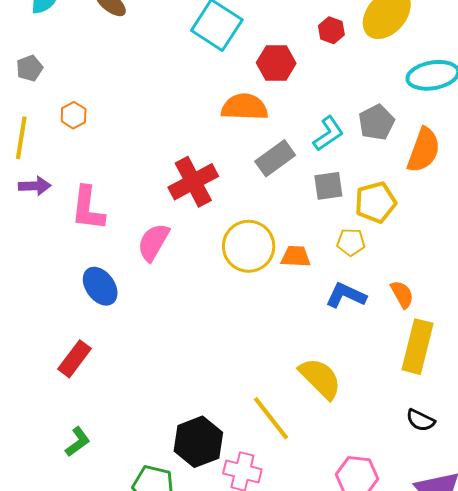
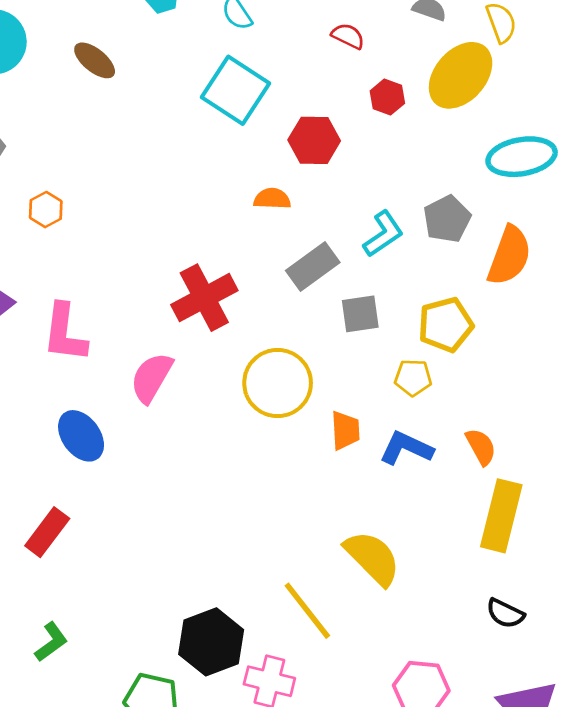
orange semicircle: (244, 107) -> (272, 199), size x0.6
gray square: (328, 186) -> (360, 314), moved
orange trapezoid: (296, 256) -> (345, 430), moved, turned 84

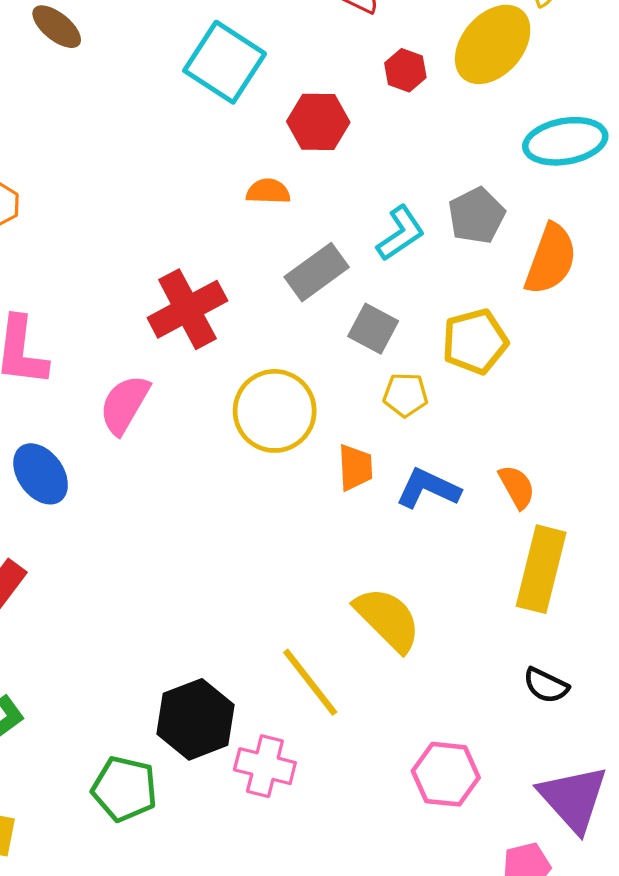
gray square: (360, 314) -> (373, 329), turned 36
yellow pentagon: (413, 378) -> (405, 395), moved

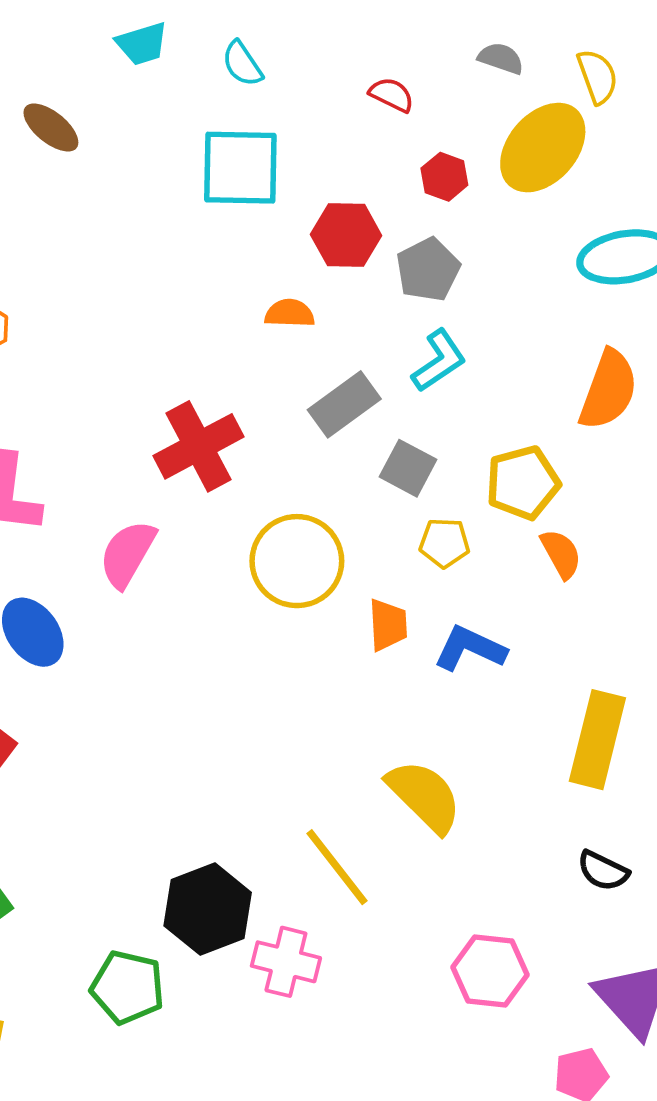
cyan square: (225, 62) -> (240, 168), turned -32
gray pentagon: (476, 216) -> (428, 270), moved
orange semicircle: (517, 487) -> (561, 554), moved

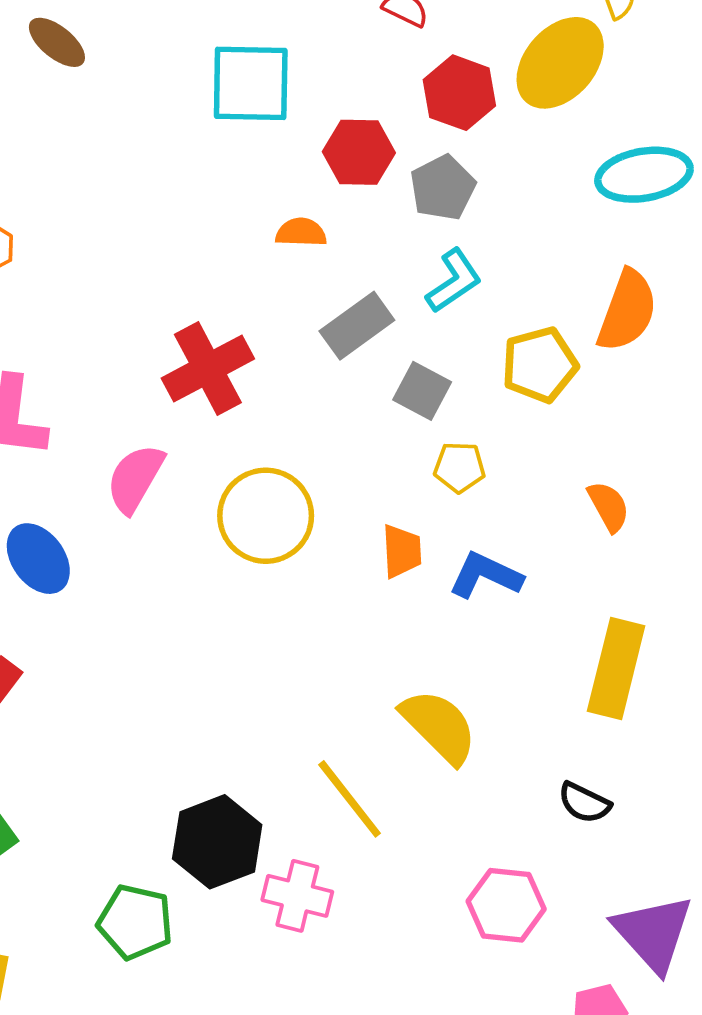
red hexagon: (444, 177) -> (459, 93), size x1.5
yellow pentagon: (523, 483) -> (540, 365), moved
orange semicircle: (561, 554) -> (609, 506), moved
yellow circle: (297, 561) -> (266, 516), moved
black semicircle: (603, 871) -> (584, 803), moved

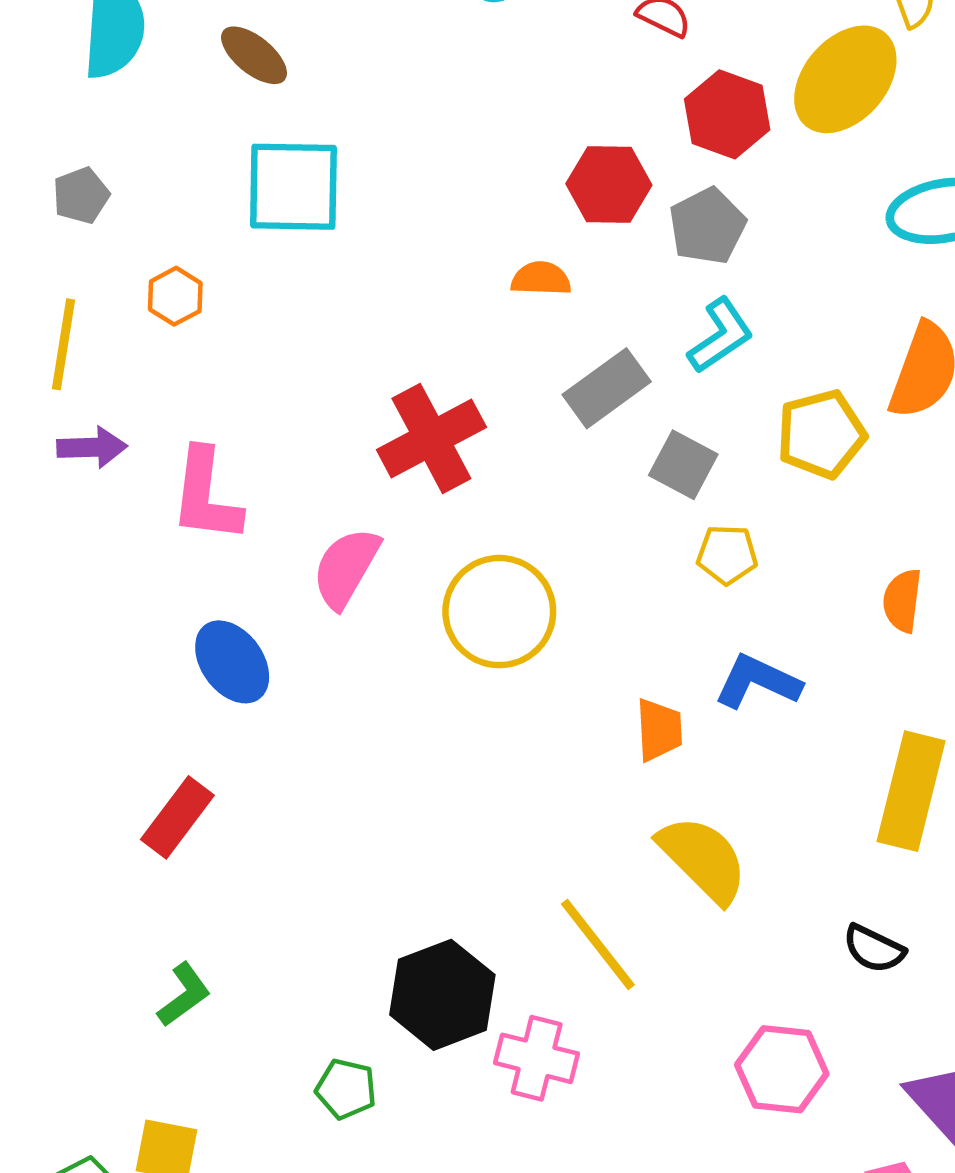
cyan square: (251, 83) -> (293, 187), moved
orange semicircle: (609, 506) -> (902, 601), turned -144
orange trapezoid: (402, 551) -> (659, 730), moved
green pentagon: (135, 922) -> (346, 1089), size x0.7

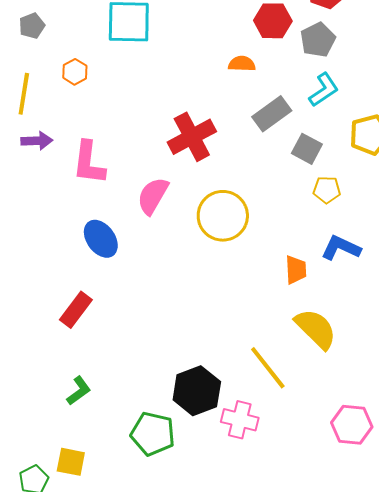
green pentagon: (346, 1089) -> (153, 434), size x1.6

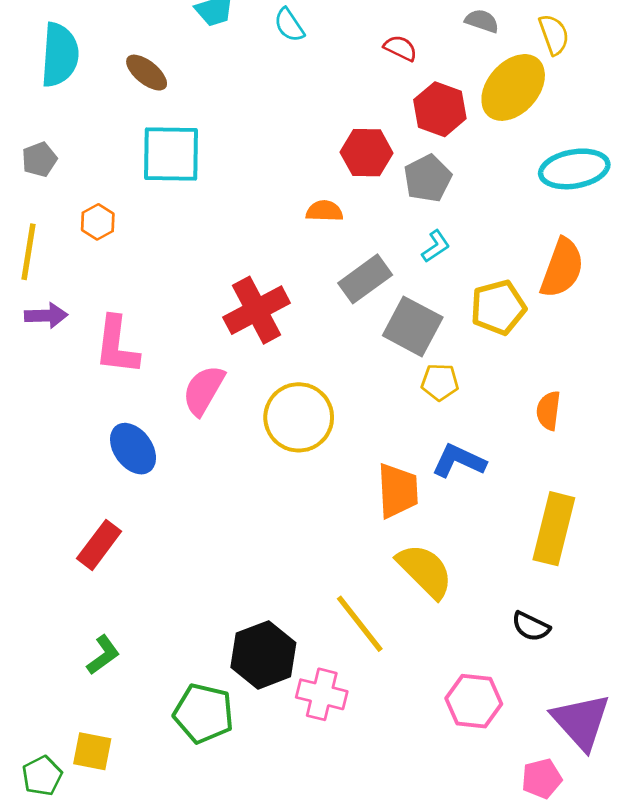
cyan L-shape: (324, 90) -> (436, 246), size x0.7
gray square: (307, 149) -> (413, 326), size x1.4
orange trapezoid: (296, 270) -> (398, 491), size x1.4

